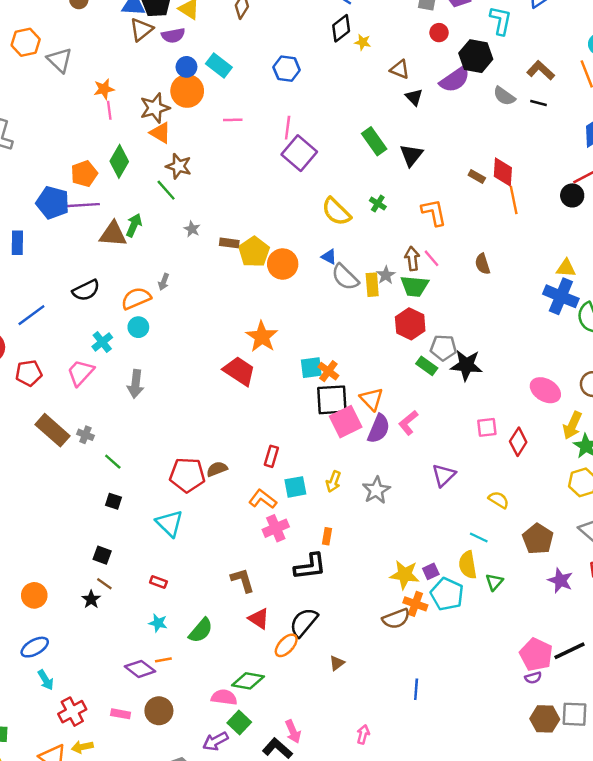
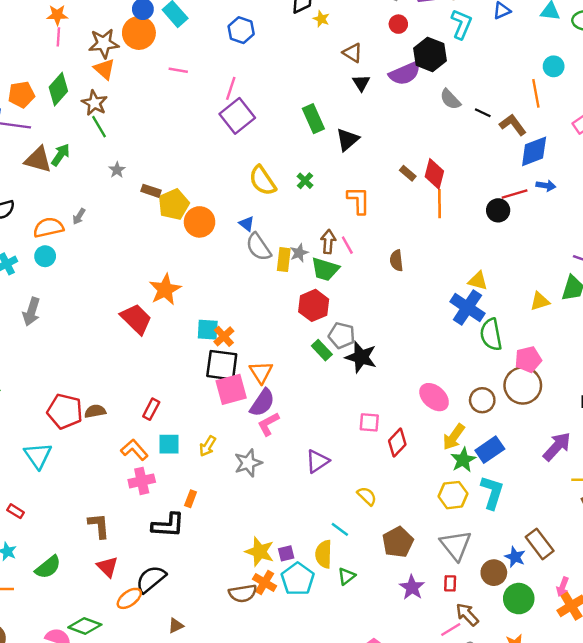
brown L-shape: (541, 70) -> (513, 125), moved
brown star: (179, 166) -> (94, 103), moved
pink L-shape: (408, 423) -> (268, 424), moved

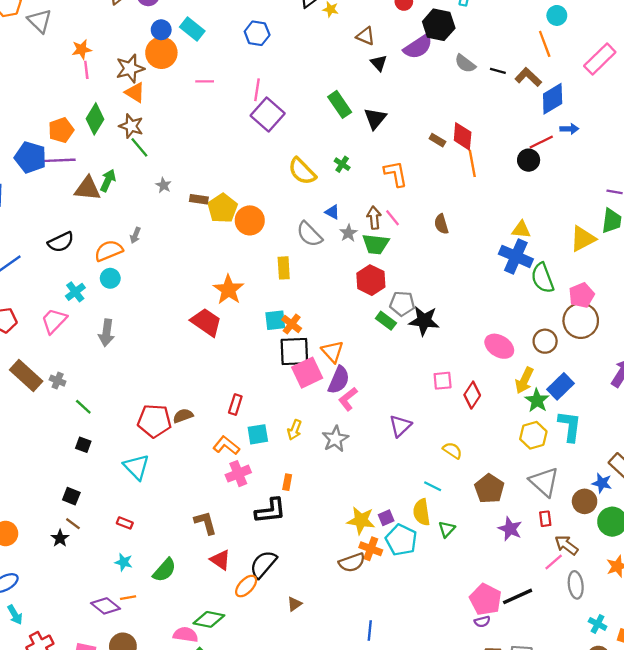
blue triangle: (247, 224) -> (332, 212), moved
yellow rectangle: (284, 260) -> (284, 268), moved
yellow triangle: (540, 301) -> (583, 239), size x1.4

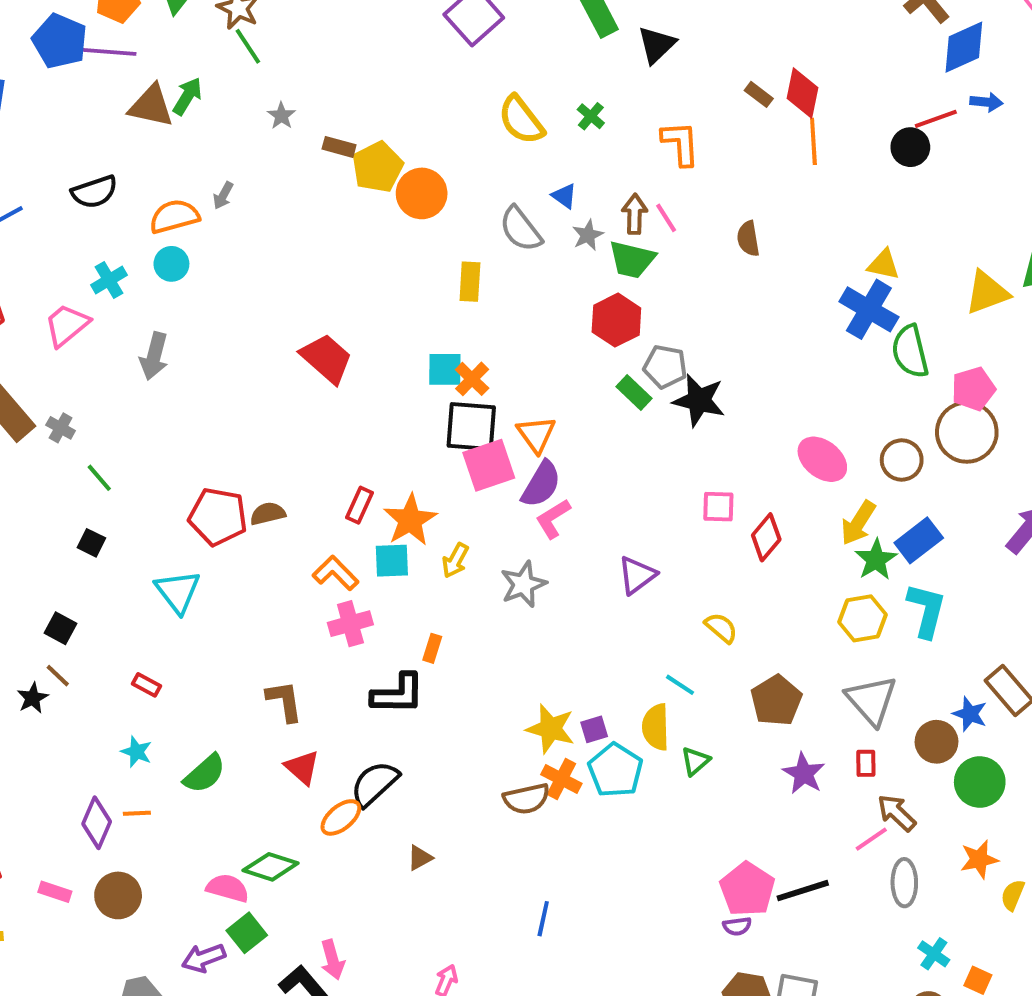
orange star: (228, 290) -> (410, 520), moved
purple diamond: (106, 606) -> (97, 823), turned 68

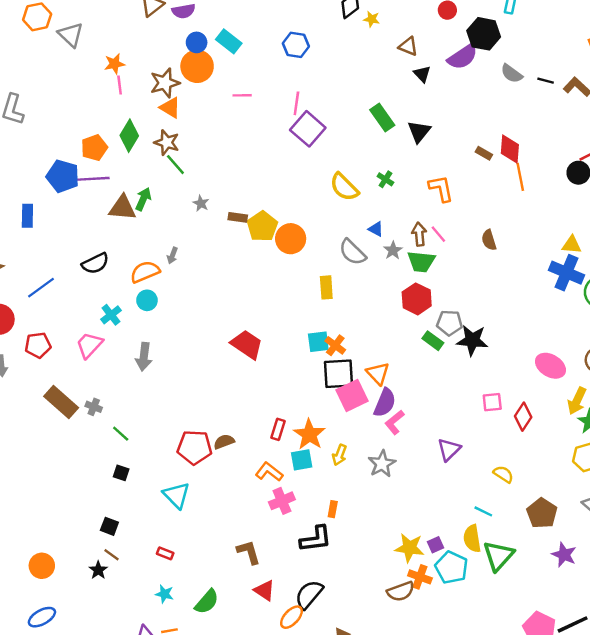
green triangle: (695, 761) -> (498, 556), size x1.8

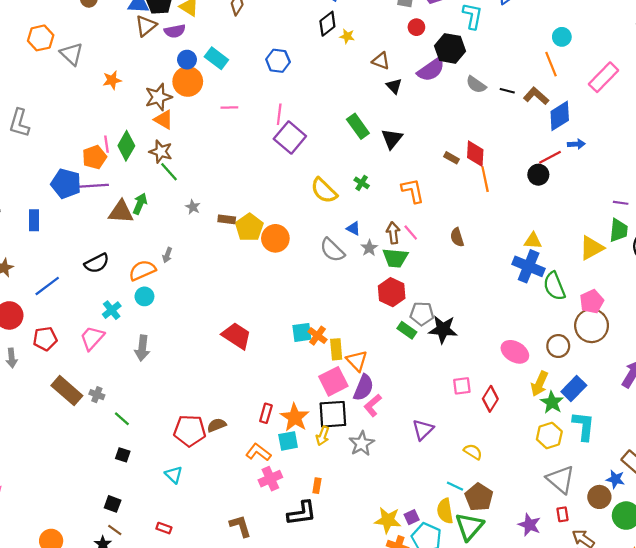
pink line: (120, 85) -> (106, 144), moved
yellow rectangle: (326, 287) -> (336, 349), moved
black square: (339, 374) -> (333, 414), moved
cyan triangle: (176, 495) -> (174, 475), size x0.7
brown pentagon: (542, 513) -> (479, 497), moved

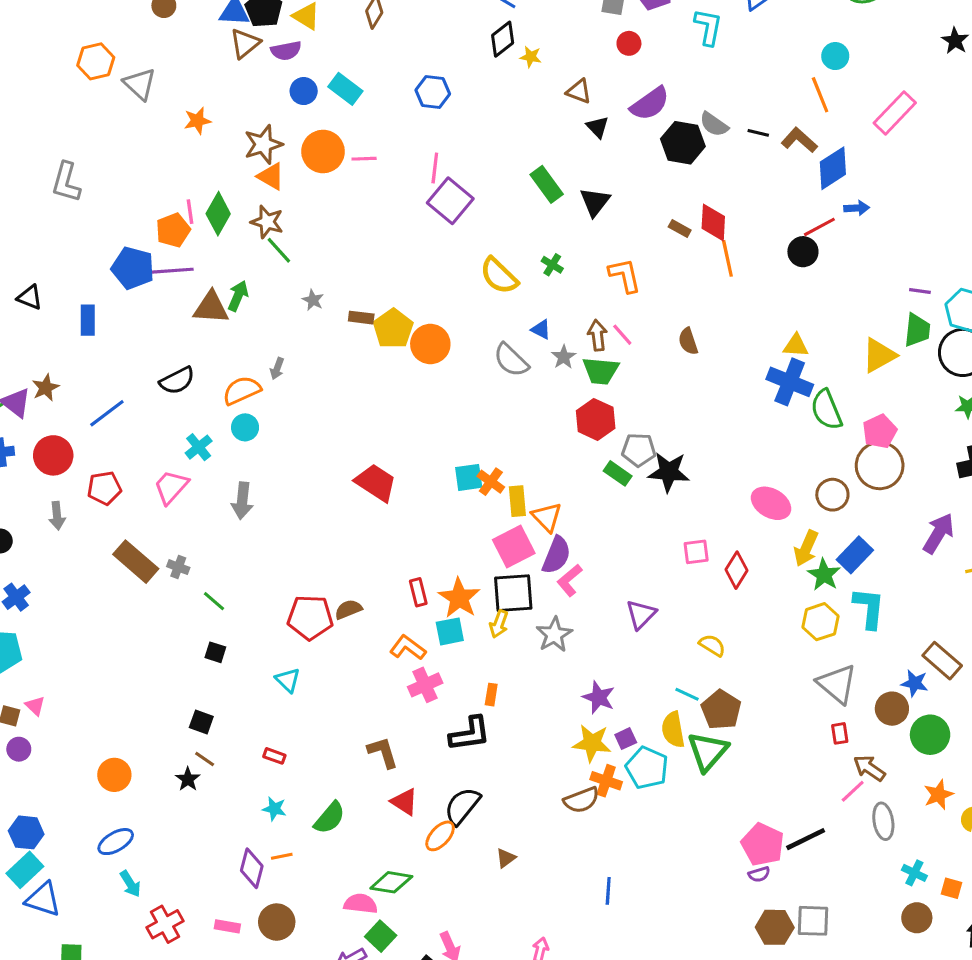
black hexagon: (450, 48) -> (683, 143), moved
orange circle: (188, 81) -> (323, 152), moved
red rectangle: (266, 413) -> (418, 592), turned -30
purple star: (529, 525) -> (599, 697), moved

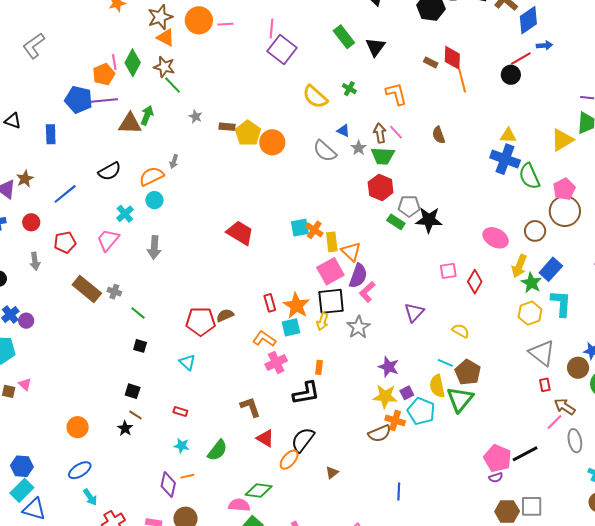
gray L-shape: (66, 182) -> (34, 46), turned 40
red circle: (53, 455) -> (31, 222), size x0.7
purple circle: (19, 749) -> (26, 321), moved

